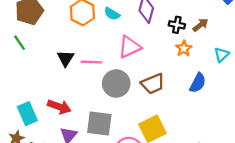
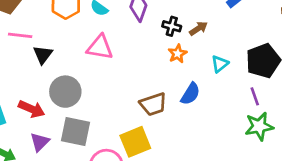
pink triangle: (129, 47) -> (100, 47), moved, turned 30
pink line: (92, 62) -> (20, 35), moved
gray circle: (116, 83) -> (65, 92), moved
brown trapezoid: (153, 84) -> (153, 104), moved

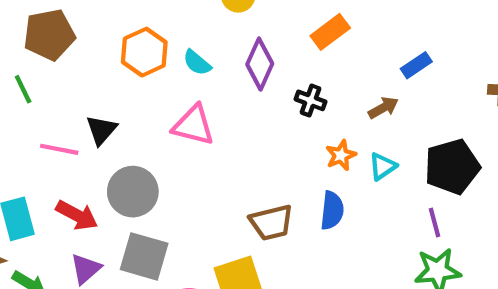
brown arrow: (198, 28) -> (383, 108), moved
pink line: (20, 35) -> (59, 149), moved
orange star: (178, 54) -> (341, 155), moved
blue semicircle: (190, 94) -> (332, 210), turned -30

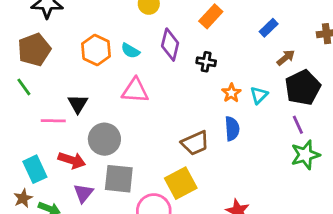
brown arrow: (383, 108) -> (286, 58), moved

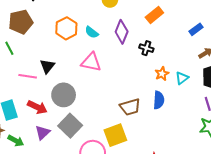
gray square: (119, 179) -> (70, 126), turned 30

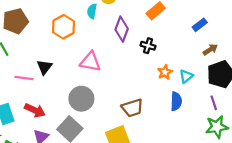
cyan semicircle: (92, 32) -> (92, 11), moved, turned 64
gray circle: (64, 95) -> (81, 99), moved
blue semicircle: (159, 100) -> (176, 101), moved

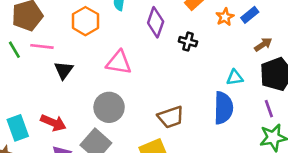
orange star: (165, 72) -> (225, 17), moved
cyan triangle: (186, 76) -> (235, 78), turned 32
pink line: (24, 78) -> (42, 46), moved
blue semicircle: (176, 101) -> (223, 108), size x1.4

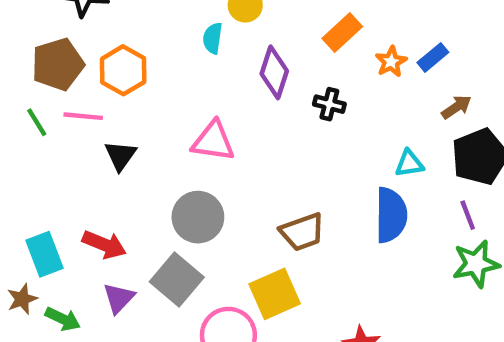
orange hexagon: (85, 21) -> (123, 70), moved

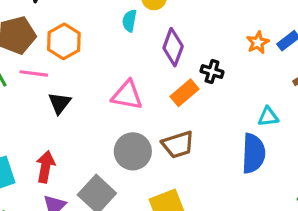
orange rectangle: (342, 33) -> (185, 93), moved
gray circle: (198, 217) -> (133, 151), moved
brown trapezoid: (302, 232) -> (178, 145), moved
red arrow: (104, 245) -> (45, 167), turned -104

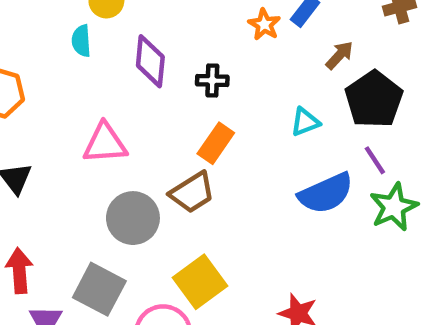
orange rectangle: (185, 93) -> (216, 143), moved
blue semicircle: (253, 153) -> (326, 193), moved, turned 78

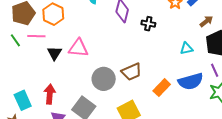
pink triangle: (105, 143) -> (78, 48), moved
orange rectangle: (216, 143) -> (162, 88), moved

